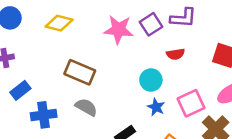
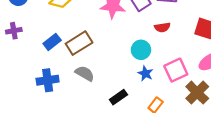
brown rectangle: (80, 72) -> (79, 43), turned -55
blue rectangle: (20, 90) -> (52, 42), moved

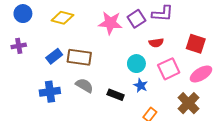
brown rectangle: (79, 43) -> (79, 57), turned 40
pink square: (176, 70) -> (169, 69), moved
black rectangle: (118, 97) -> (116, 95), moved, turned 56

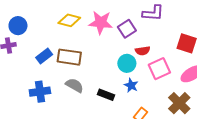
blue circle: (23, 14) -> (18, 26), moved
yellow diamond: (62, 18) -> (69, 20), moved
purple square: (136, 19) -> (127, 29), moved
red semicircle: (156, 43) -> (143, 51), moved

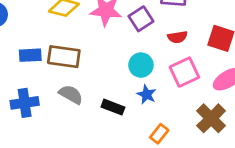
red semicircle: (143, 51) -> (177, 37), moved
blue rectangle: (44, 56) -> (30, 55), turned 35

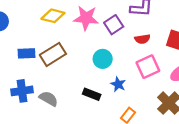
brown rectangle: (64, 57) -> (53, 54), turned -40
cyan circle: (141, 65) -> (103, 59), moved
gray semicircle: (71, 94) -> (49, 99), moved

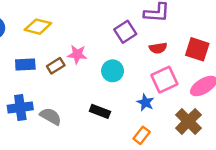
yellow diamond: (53, 16) -> (38, 27), moved
pink star: (86, 18) -> (77, 54), moved, size x0.7
brown rectangle: (53, 54) -> (56, 66), size x0.6
blue star: (118, 84) -> (145, 102), moved

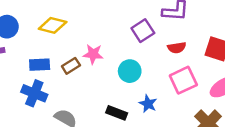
blue star: (145, 102) -> (148, 104), moved
blue cross: (20, 107) -> (34, 93), moved, turned 30

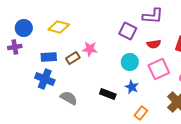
purple square: (143, 31) -> (128, 31), turned -30
cyan circle: (130, 71) -> (130, 62), moved

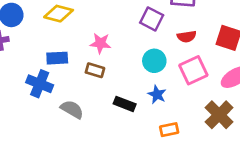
blue rectangle: (49, 57) -> (57, 58), moved
brown rectangle: (73, 58) -> (95, 70), moved, turned 48
orange rectangle: (141, 113) -> (169, 130), turned 40

